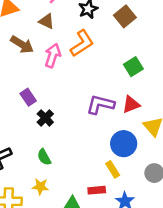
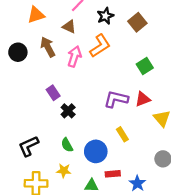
brown arrow: (22, 45) -> (48, 47), turned -150
blue circle: (124, 144) -> (96, 151), moved
yellow rectangle: (113, 169) -> (122, 134), moved

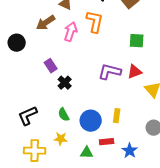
orange L-shape: (100, 46) -> (95, 22), turned -45
brown arrow: (48, 47) -> (46, 23), turned -96
black circle: (18, 52) -> (17, 43), moved
green square: (145, 66) -> (137, 41), turned 35
yellow rectangle: (122, 134) -> (117, 116), moved, turned 40

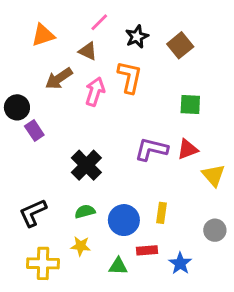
purple rectangle: (51, 66) -> (34, 131), moved
black cross: (65, 83) -> (86, 165), size x1.5
green semicircle: (64, 115) -> (85, 211), turned 104

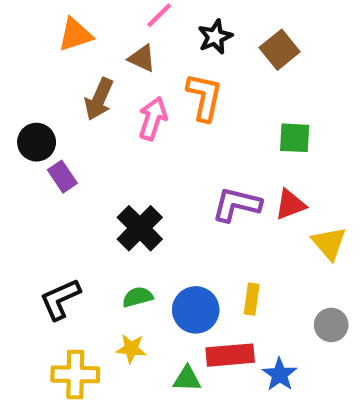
brown arrow: (59, 79) -> (99, 99), turned -32
red rectangle: (147, 250) -> (230, 355), size x1.5

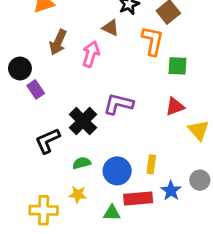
brown triangle: (142, 58) -> (111, 28), moved
orange L-shape: (204, 97) -> (153, 41), moved
purple L-shape: (237, 205) -> (118, 104), moved
black L-shape: (60, 299) -> (48, 141), moved
blue star: (280, 374) -> (171, 191), moved

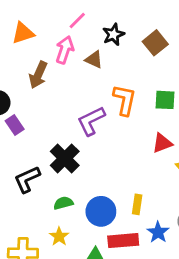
orange L-shape: (153, 41) -> (125, 100), moved
pink arrow: (91, 54) -> (65, 50), moved
purple L-shape: (118, 104) -> (91, 121), moved, turned -40
yellow star: (78, 195) -> (59, 236), turned 30

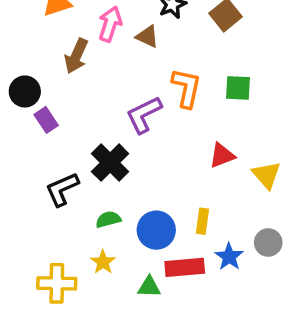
red triangle: (162, 143) -> (222, 155), moved

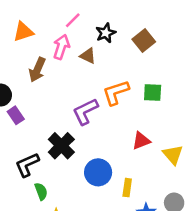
orange L-shape: (186, 88) -> (116, 93), turned -120
green semicircle: (108, 219) -> (41, 191), moved, turned 84
blue circle: (156, 230) -> (98, 172), moved

